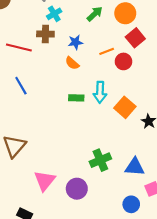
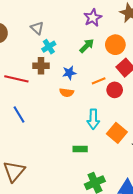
orange semicircle: (72, 63) -> (67, 92), turned -32
green rectangle: (76, 98) -> (80, 149), moved

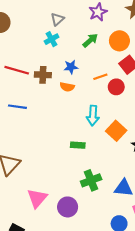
gray triangle: (37, 28) -> (57, 19), moved, turned 32
brown cross: (41, 66) -> (43, 75), moved
blue line: (19, 115) -> (17, 107), turned -54

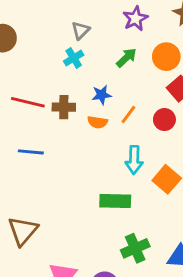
orange line: (100, 77) -> (128, 115), moved, turned -32
green rectangle: (78, 145) -> (115, 201), size x1.5

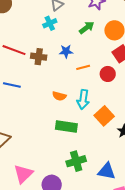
orange line: (128, 115) -> (83, 67), turned 32
orange semicircle: (98, 122) -> (59, 96), moved

